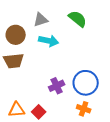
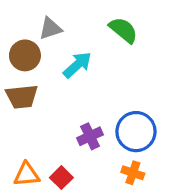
gray triangle: (41, 20) -> (50, 28), moved
cyan arrow: (49, 41) -> (77, 65), turned -54

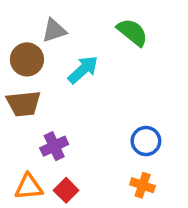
blue circle: (136, 132) -> (146, 141), size x0.7
purple cross: (90, 136) -> (54, 146), moved

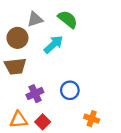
green semicircle: (132, 32) -> (68, 19), moved
blue circle: (146, 141) -> (70, 90), moved

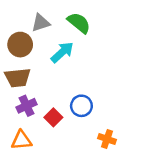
purple cross: (35, 94) -> (27, 106), moved
red square: (43, 122) -> (53, 117), moved

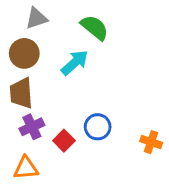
gray triangle: (41, 23) -> (36, 18), moved
brown trapezoid: (18, 78) -> (21, 93), turned 92
orange cross: (107, 139) -> (151, 142), moved

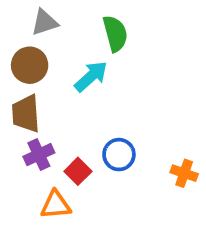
green semicircle: (95, 27) -> (115, 34), turned 36
orange triangle: (26, 168) -> (56, 205), moved

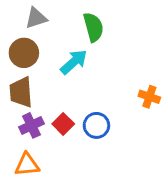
red square: (78, 171) -> (63, 124), moved
orange cross: (184, 173) -> (149, 97), moved
orange triangle: (56, 205) -> (27, 165), moved

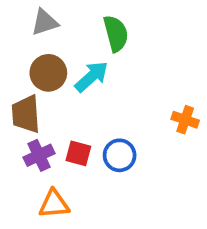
brown circle: (24, 53) -> (48, 73), moved
red square: (63, 124) -> (78, 153), turned -30
orange triangle: (27, 165) -> (54, 204), moved

